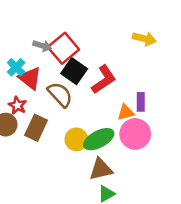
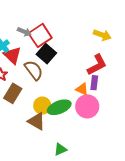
red L-shape: (104, 80) -> (97, 65), moved
orange triangle: (126, 112) -> (82, 89), turned 32
brown triangle: (101, 169) -> (37, 121), moved, turned 36

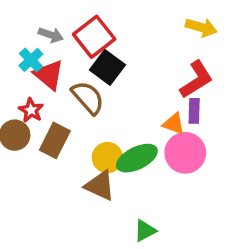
gray arrow: (24, 32) -> (51, 35), moved

